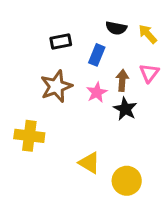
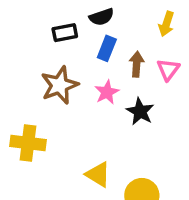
black semicircle: (116, 28) -> (102, 17), moved, turned -30
yellow arrow: (148, 34) -> (166, 24), turned -120
brown arrow: (122, 80) -> (137, 64), moved

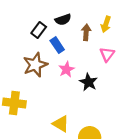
black rectangle: (65, 33) -> (39, 30), turned -42
blue rectangle: (107, 48) -> (57, 45), moved, turned -56
brown arrow: (137, 64) -> (86, 32), moved

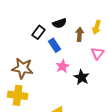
brown star: (35, 65) -> (23, 68), moved, turned 30

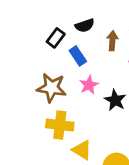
brown star: (23, 68) -> (52, 88), moved
yellow cross: (18, 95) -> (60, 125), moved

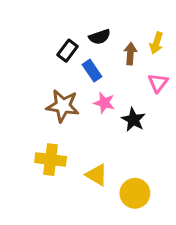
pink star: (89, 85) -> (104, 103), turned -30
yellow cross: (60, 125) -> (51, 160), moved

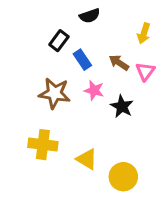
black semicircle: (100, 37) -> (90, 16), moved
brown arrow: (130, 54) -> (119, 63), moved, turned -60

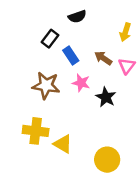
yellow triangle: (87, 159) -> (63, 144), moved

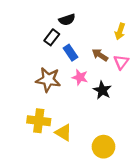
black semicircle: (77, 17) -> (67, 20), moved

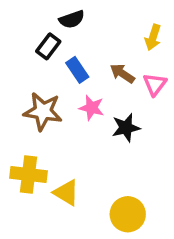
black star: (102, 90) -> (126, 128), turned 30

